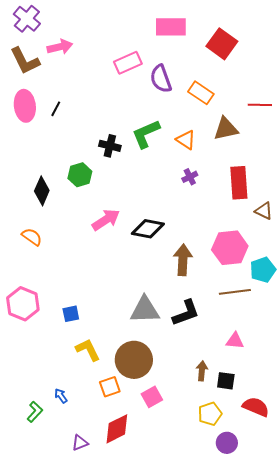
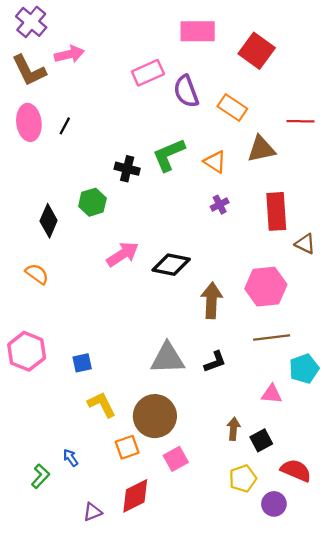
cyan pentagon: (263, 270) -> (304, 369), moved
black L-shape: (186, 313) -> (215, 362), size x0.7
black square: (226, 381) -> (261, 440), turned -36
purple circle: (227, 443) -> (274, 504), moved

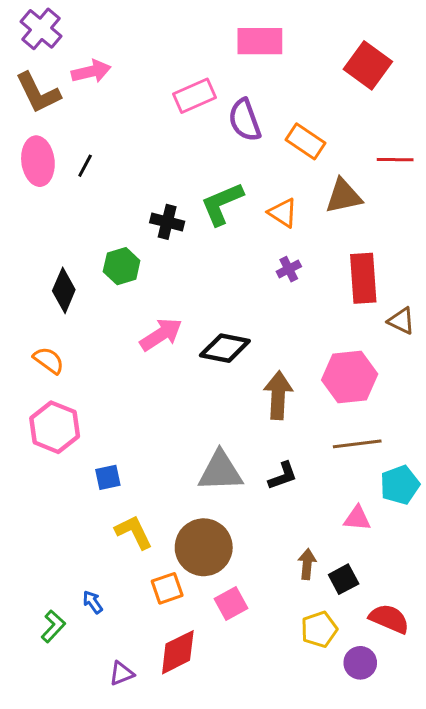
red square: (257, 51) -> (368, 65), moved
pink hexagon: (27, 351) -> (55, 427), moved

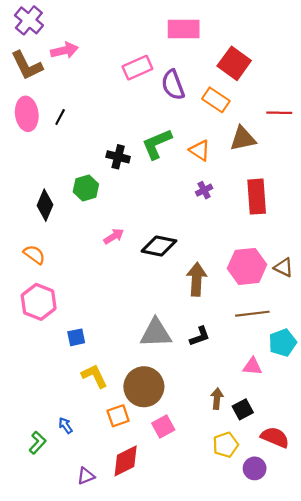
red square: (368, 65) -> (234, 63), moved
brown triangle: (401, 321) -> (284, 267), moved
pink arrow: (161, 334) -> (114, 236), size x0.7

